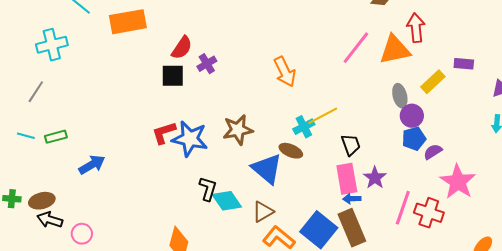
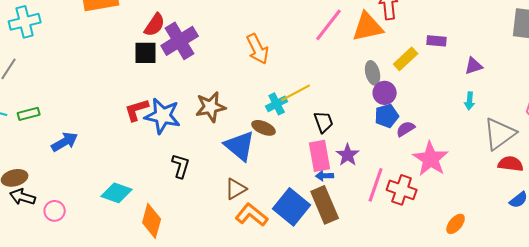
purple cross: (207, 64) -> (180, 41), size x1.8
cyan diamond: (227, 201) -> (117, 193), moved, turned -36

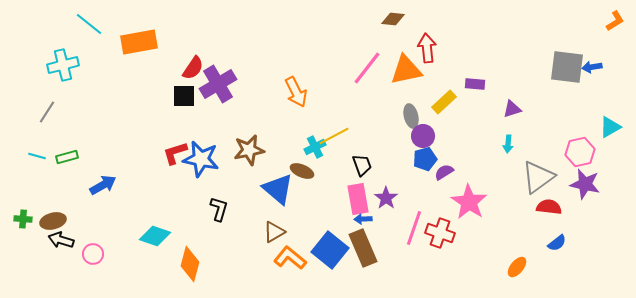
orange ellipse: (456, 224) -> (517, 267), moved

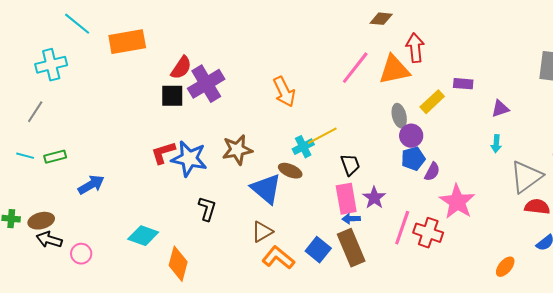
purple semicircle: (444, 172) -> (432, 172), turned 150
blue square: (330, 250) -> (318, 250), size x0.7

